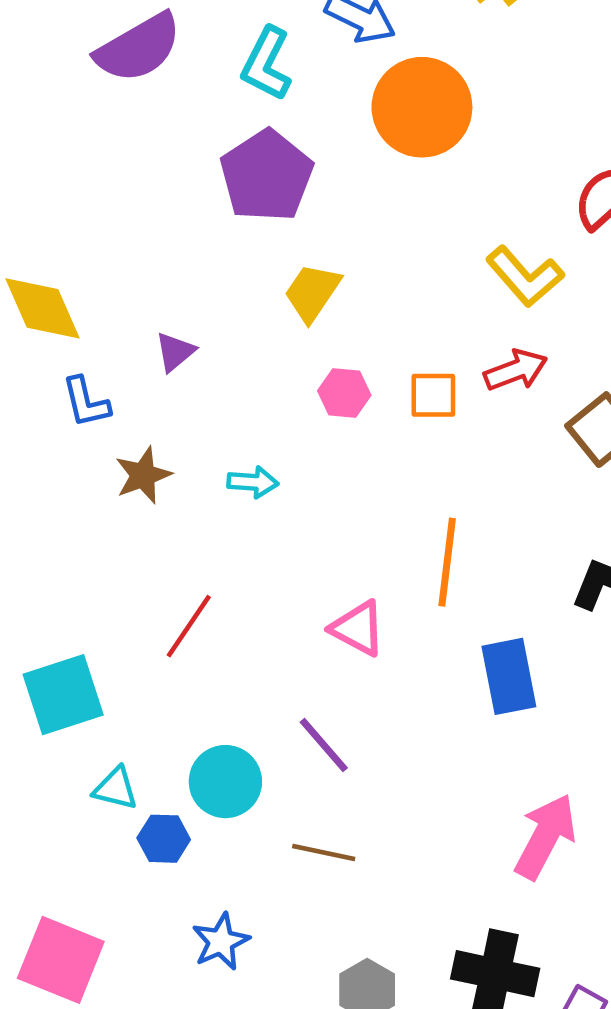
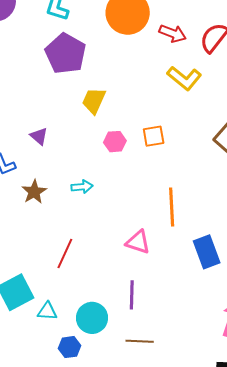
purple triangle: (175, 352) -> (39, 136), turned -30
red arrow: (516, 370) -> (173, 33), moved, turned 52
purple line: (324, 745) -> (132, 295), turned 52
cyan triangle: (116, 788) -> (47, 311), moved

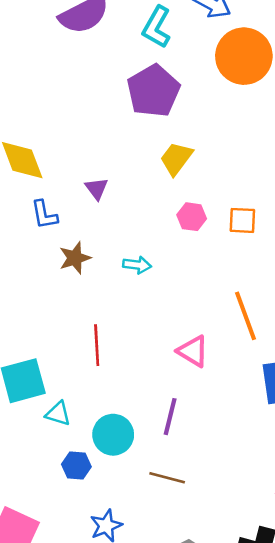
orange line: (172, 207) -> (246, 316), turned -30
red line: (65, 254) -> (97, 345), turned -40

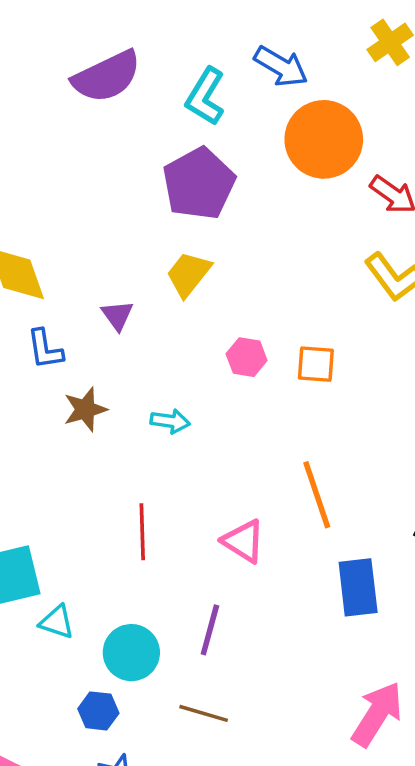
yellow trapezoid: (176, 159) -> (188, 274), moved
red line: (97, 345) -> (142, 532), moved
blue hexagon: (76, 466) -> (98, 711), moved

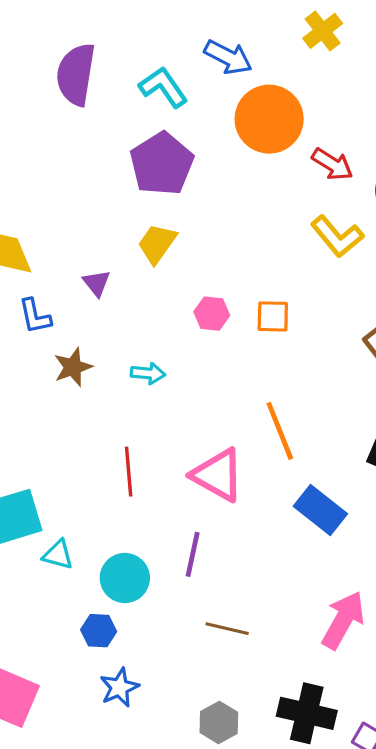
purple semicircle: (107, 77) -> (76, 74), turned 128
cyan L-shape: (205, 96) -> (163, 87), turned 117
pink triangle: (243, 541) -> (218, 475), size x1.4
blue rectangle: (358, 587) -> (320, 510), turned -42
brown line: (204, 713) -> (227, 629), moved

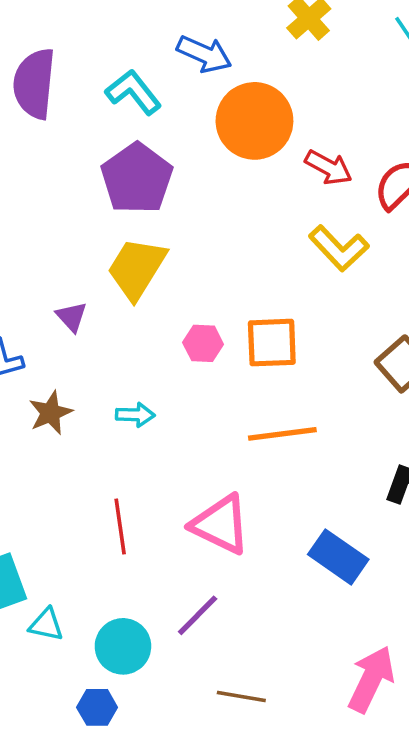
yellow trapezoid: (157, 244) -> (137, 268), size x1.4
orange square: (273, 316) -> (272, 343), size x1.4
orange line: (280, 431) -> (282, 434), moved, turned -72
purple line: (193, 554) -> (198, 615), turned 36

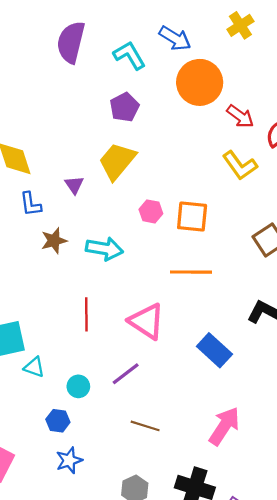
purple pentagon: (137, 178) -> (124, 107), size x0.7
cyan arrow: (135, 415) -> (104, 249), size x1.6
cyan circle: (123, 646) -> (78, 386), size x0.7

